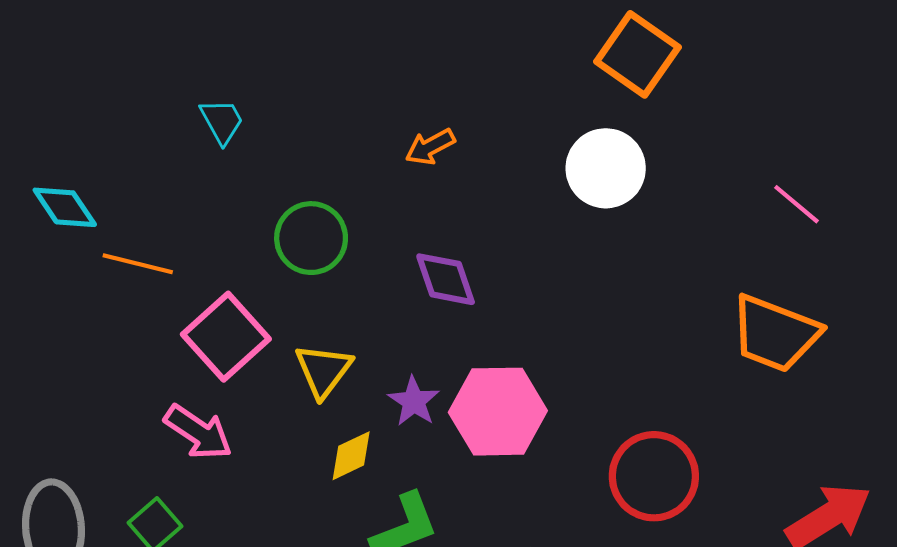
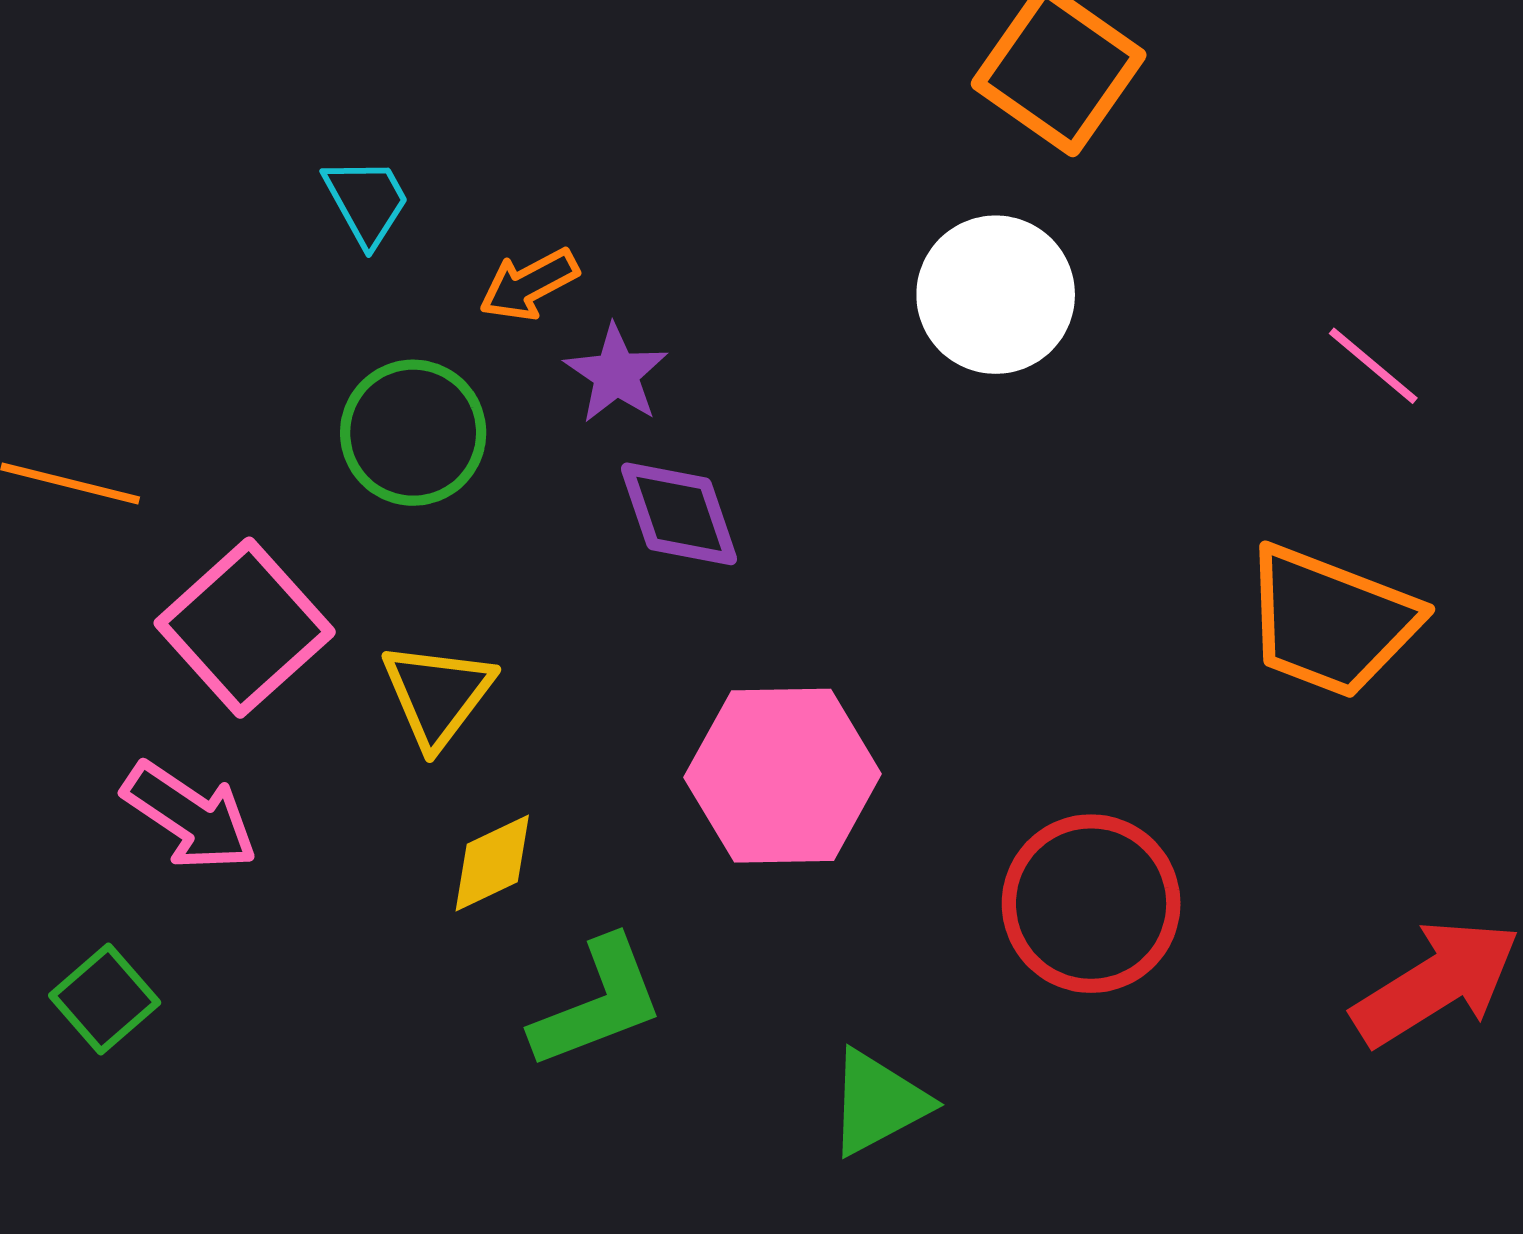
cyan trapezoid: (222, 121) -> (366, 201), moved
orange arrow: (430, 147) -> (529, 285), moved
purple star: (414, 401) -> (616, 374), moved

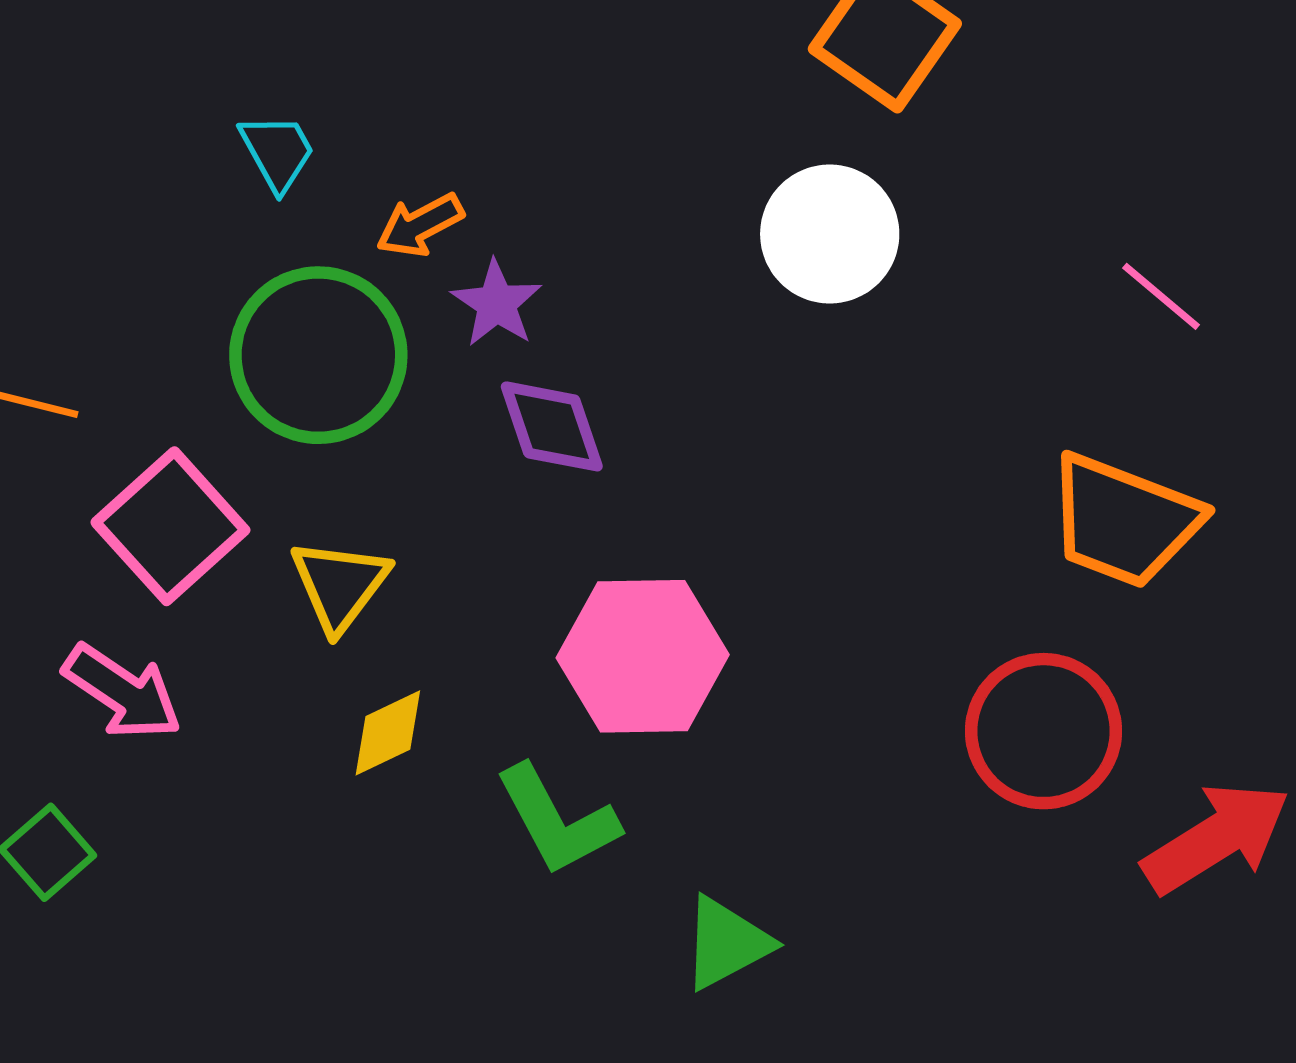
green circle: (413, 433) -> (318, 355), size x1.4
red circle: (1091, 904) -> (1044, 731), moved
green L-shape: (598, 1003) -> (557, 820), moved, turned 83

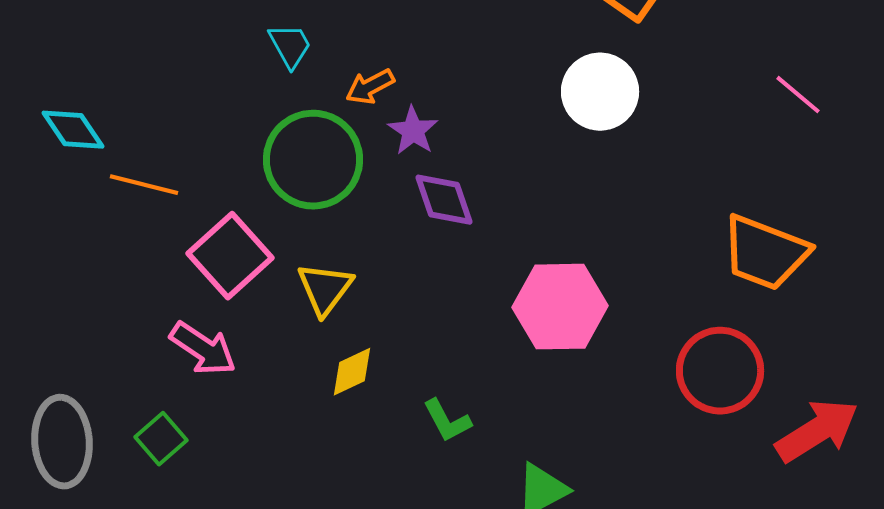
pink line: (1161, 296) -> (798, 95), moved
pink hexagon: (643, 656) -> (560, 307), moved
green L-shape: (557, 820) -> (447, 421), size x0.7

